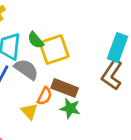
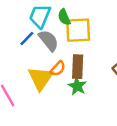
brown rectangle: (65, 88) -> (78, 67), turned 55
yellow triangle: (29, 111) -> (41, 78), size x1.6

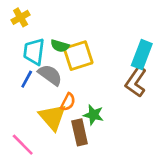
green semicircle: (64, 17) -> (60, 46), turned -35
brown rectangle: (78, 67) -> (80, 132), moved

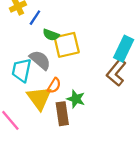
cyan trapezoid: (34, 52) -> (22, 70), moved
blue line: (27, 79) -> (35, 18), moved

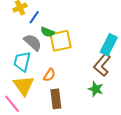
gray semicircle: (40, 60) -> (33, 42), moved
yellow triangle: (39, 98) -> (24, 86), moved
green star: (76, 99) -> (96, 89), moved

